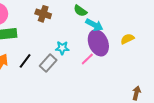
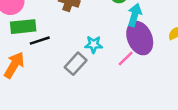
cyan arrow: (94, 25) -> (135, 15), turned -102
black line: (25, 61) -> (40, 41), moved, turned 35

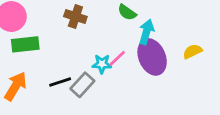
black line: (40, 41) -> (60, 82), moved
pink line: (126, 59) -> (117, 58), moved

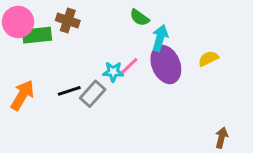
brown cross: (75, 17) -> (68, 20), moved
green rectangle: (25, 44) -> (37, 35), moved

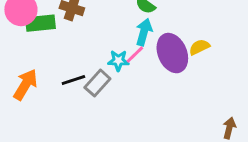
cyan arrow: (160, 38) -> (144, 32), moved
yellow semicircle: (208, 59) -> (199, 47), moved

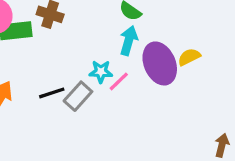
pink line: (135, 55) -> (119, 81), moved

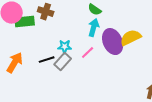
yellow semicircle: (189, 57) -> (131, 38), size x1.5
cyan star: (101, 72) -> (65, 47), moved

